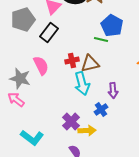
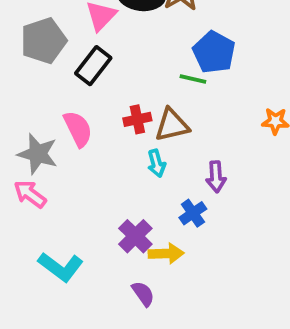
cyan arrow: (82, 84) -> (157, 163), size x0.6

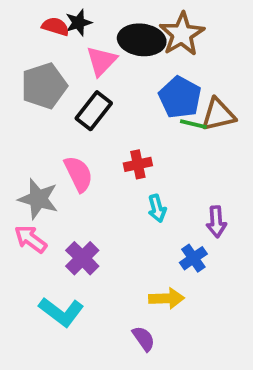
blue pentagon: (214, 52) -> (180, 97), moved
brown triangle: (172, 125) -> (218, 115), moved
purple cross: (135, 236) -> (82, 258), moved

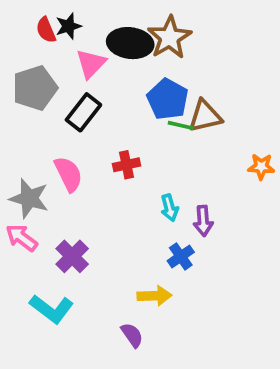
red semicircle: (55, 26) -> (46, 30), turned -130
cyan arrow: (157, 208) -> (169, 208), moved

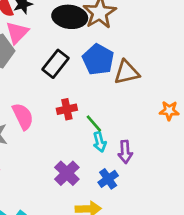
pink triangle: (91, 64) -> (17, 32), moved
black rectangle: (83, 112) -> (56, 64), moved
green line: (181, 125) -> (94, 123), moved, turned 36
purple cross: (72, 256) -> (67, 173), moved

